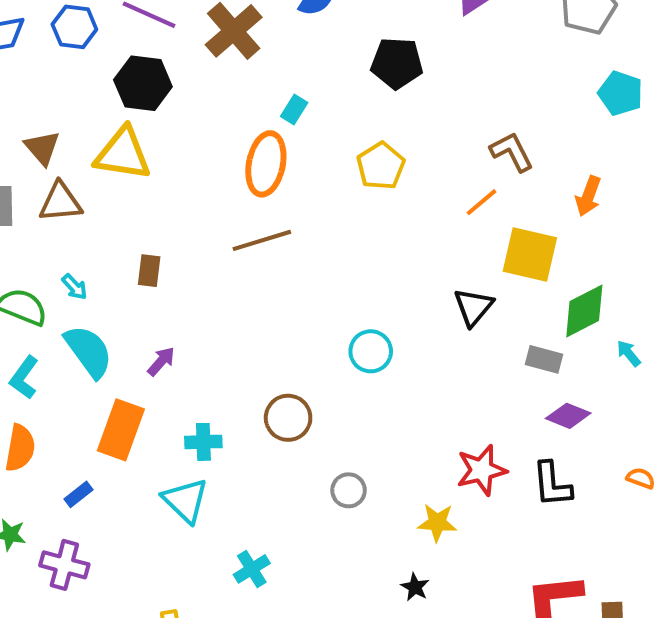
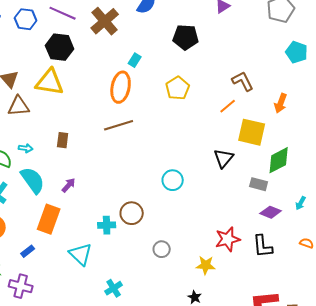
cyan arrow: (74, 287) -> (26, 148), turned -40
cyan arrow: (629, 353) -> (301, 203), moved, turned -112
cyan cross: (203, 442) -> (107, 225), moved

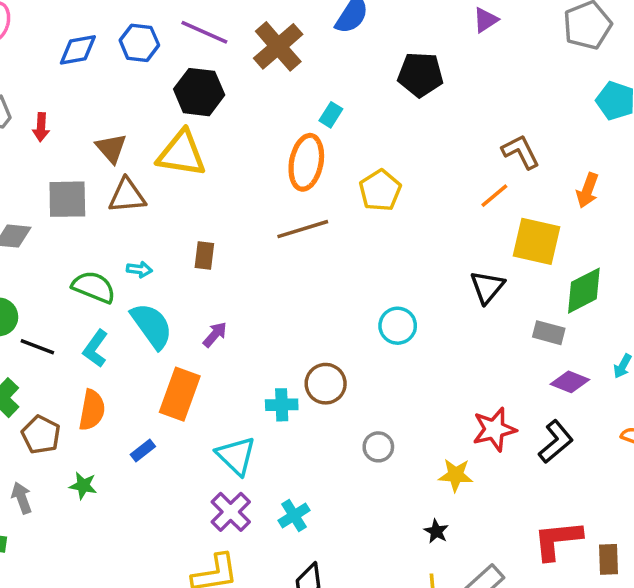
yellow pentagon: (178, 88) -> (380, 190), moved
black L-shape: (263, 246) -> (556, 442), turned -125
purple cross: (21, 286) -> (231, 512), moved, turned 30

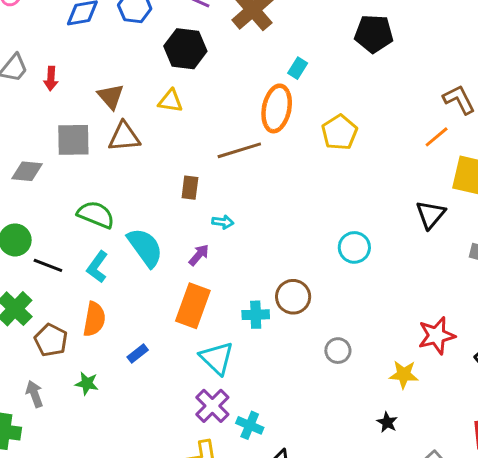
yellow triangle: (182, 154) -> (171, 101), size x0.6
brown line: (303, 229) -> (239, 150), moved
cyan arrow: (139, 269) -> (223, 222), moved
orange rectangle: (180, 394) -> (193, 306), moved
cyan cross: (294, 515) -> (250, 425), moved, turned -35

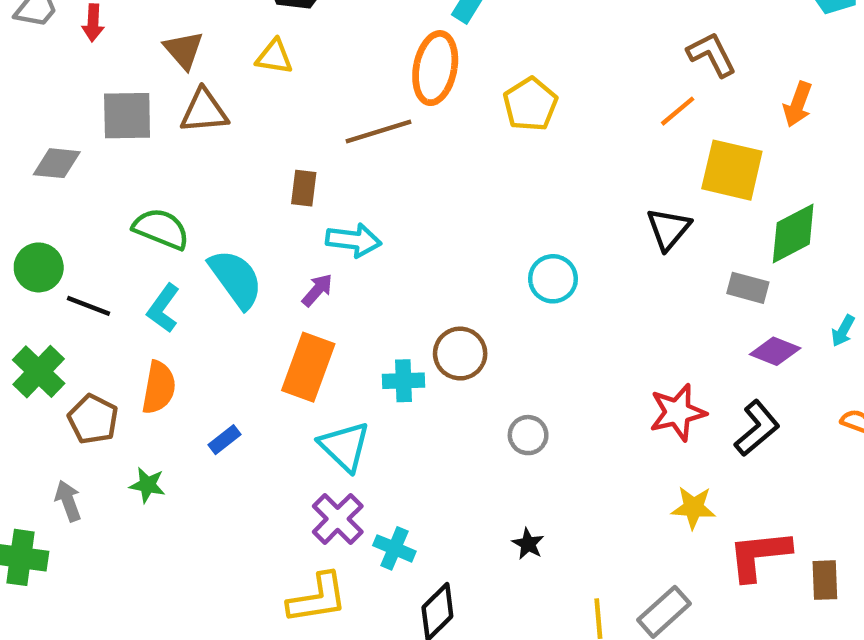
cyan arrow: (223, 222) -> (354, 240), size x1.6
yellow star: (404, 374) -> (693, 508), moved
black star: (387, 422) -> (528, 544), moved

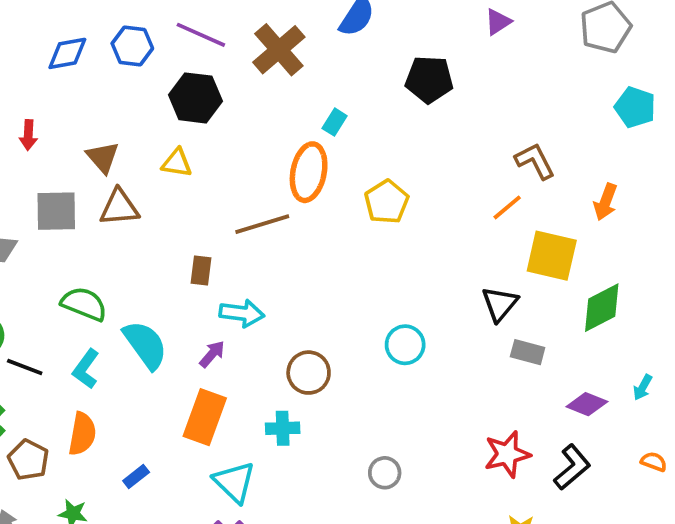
gray rectangle: (748, 288) -> (528, 352), moved
brown circle: (460, 354) -> (309, 373), moved

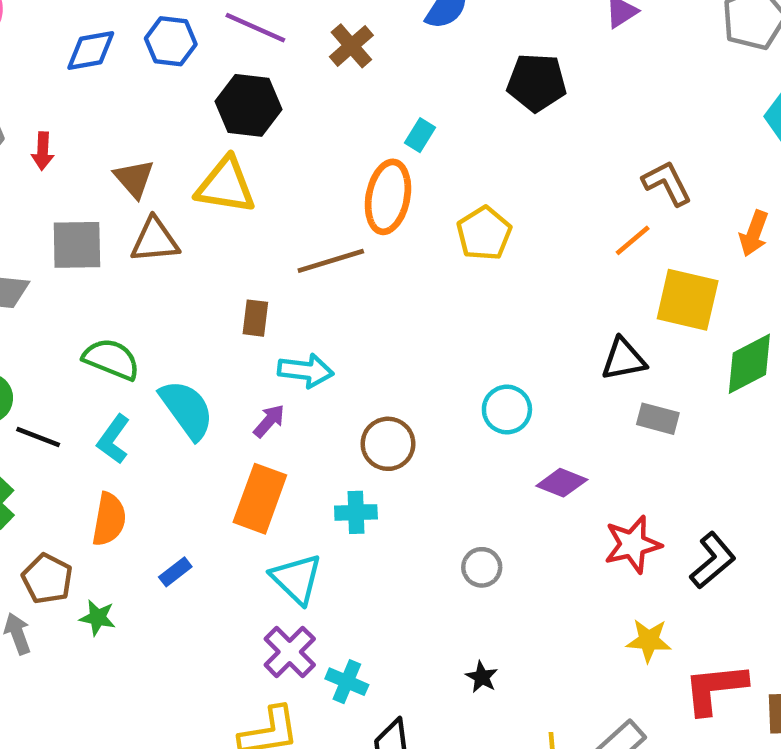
brown cross: (279, 50) -> (351, 46), size x0.7
yellow triangle: (177, 163) -> (226, 185), size x1.6
black triangle: (500, 304) -> (624, 359), turned 39
purple diamond: (587, 404) -> (562, 483), moved
brown pentagon: (28, 460) -> (47, 579), moved

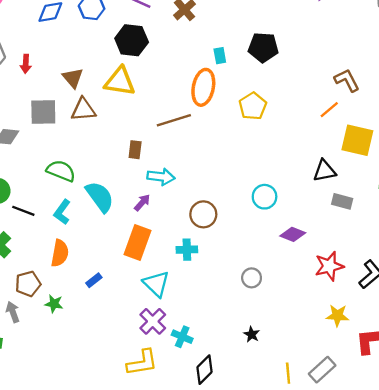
black pentagon: (537, 82) -> (263, 47), moved
cyan rectangle: (420, 135) -> (220, 56), turned -42
brown pentagon: (47, 579) -> (28, 284), turned 30

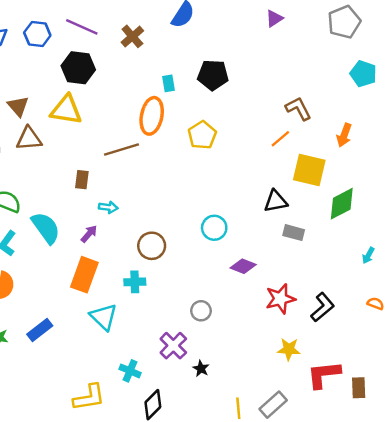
cyan arrow: (161, 177) -> (108, 207), size x0.7
blue rectangle: (94, 280) -> (40, 330), moved, size x1.5
purple cross: (153, 321) -> (173, 346), moved

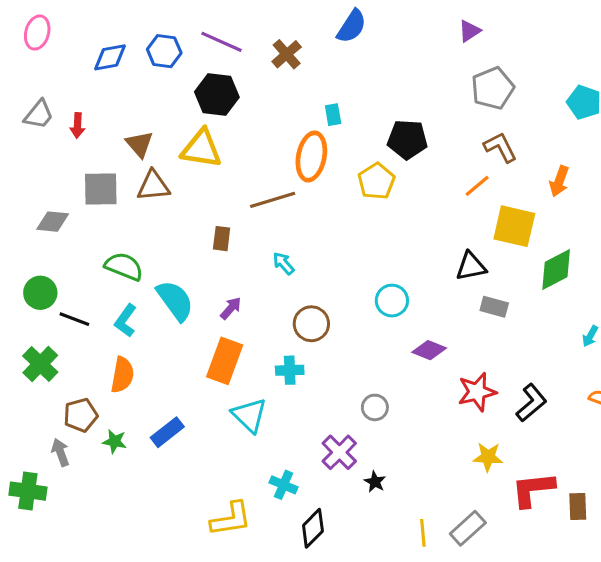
gray pentagon: (344, 22) -> (493, 88), moved
black pentagon: (213, 75) -> (407, 139), moved
cyan arrow: (108, 207) -> (283, 263), moved, turned -138

